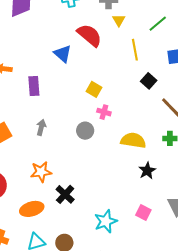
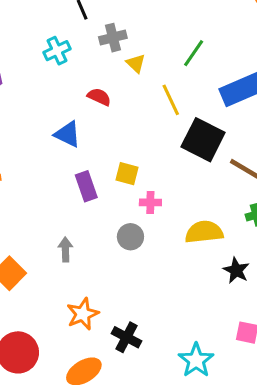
red semicircle: (89, 35) -> (99, 97), size x0.6
black square: (149, 81) -> (203, 140), size x1.8
purple rectangle: (34, 86) -> (86, 186), moved

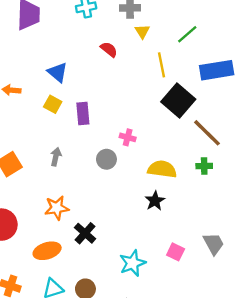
blue triangle: (68, 134) -> (58, 72), moved
yellow square: (127, 174) -> (53, 104), moved
black star: (236, 270) -> (155, 201), moved

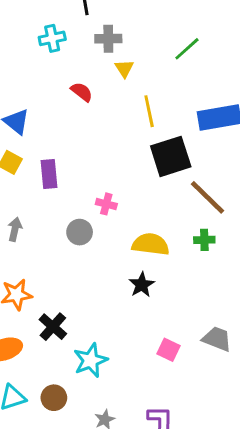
green line: (187, 34) -> (187, 49), moved
black square: (178, 100) -> (171, 156), turned 32
gray trapezoid: (214, 244) -> (217, 339), turned -40
cyan star: (133, 263) -> (91, 360), moved

